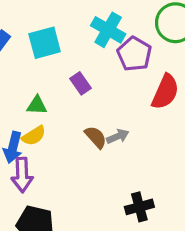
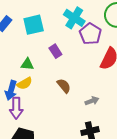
gray arrow: (118, 136) -> (92, 101), moved

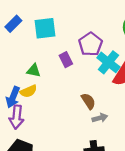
cyan cross: (74, 18) -> (108, 62), moved
purple pentagon: (90, 34) -> (90, 44), moved
brown semicircle: (64, 86) -> (88, 101), moved

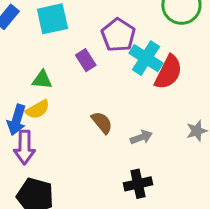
brown semicircle: (88, 101) -> (102, 123), moved

